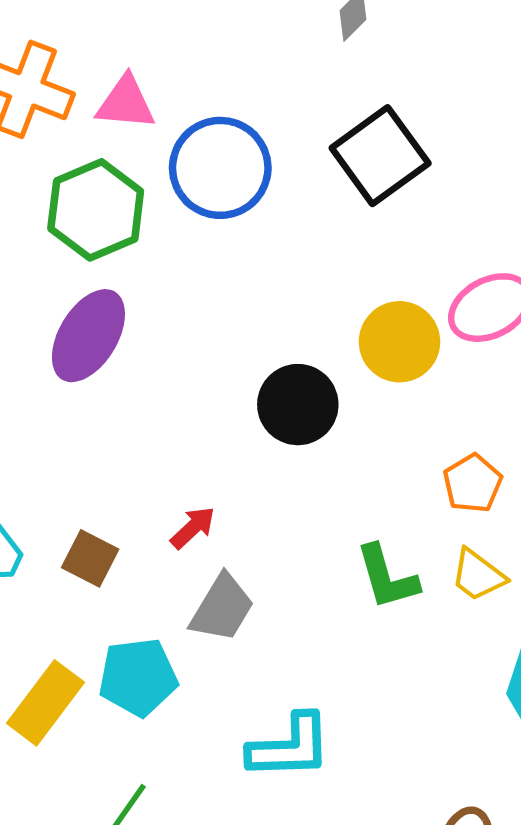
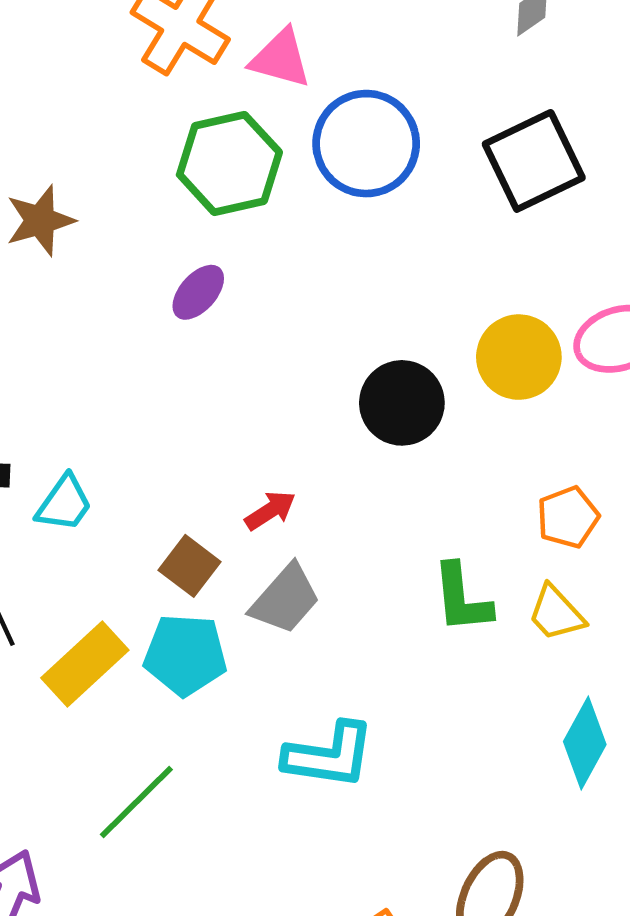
purple ellipse: (88, 336) -> (198, 292), size x0.6
brown square: (90, 558) -> (190, 566), moved

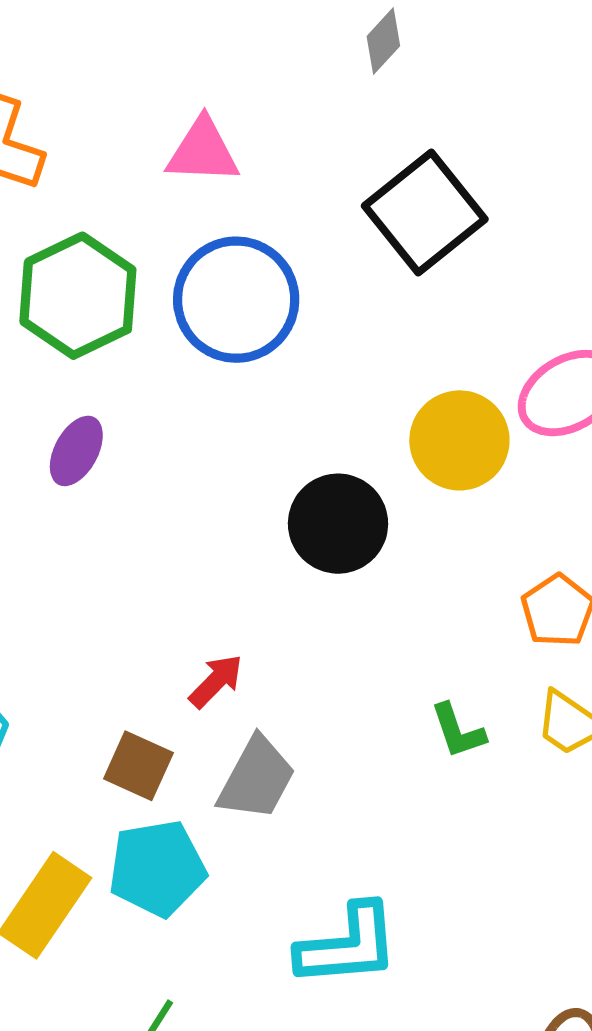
pink triangle: (281, 58) -> (203, 151), moved
blue circle: (366, 144) -> (236, 300), moved
green L-shape: (462, 598) -> (458, 731), size x0.7

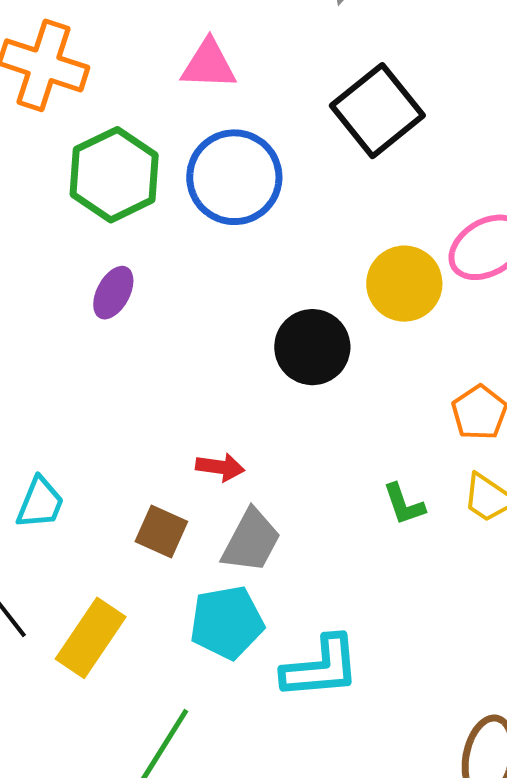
red arrow: (216, 681) -> (220, 467), turned 54
cyan pentagon: (157, 868) -> (227, 622), moved

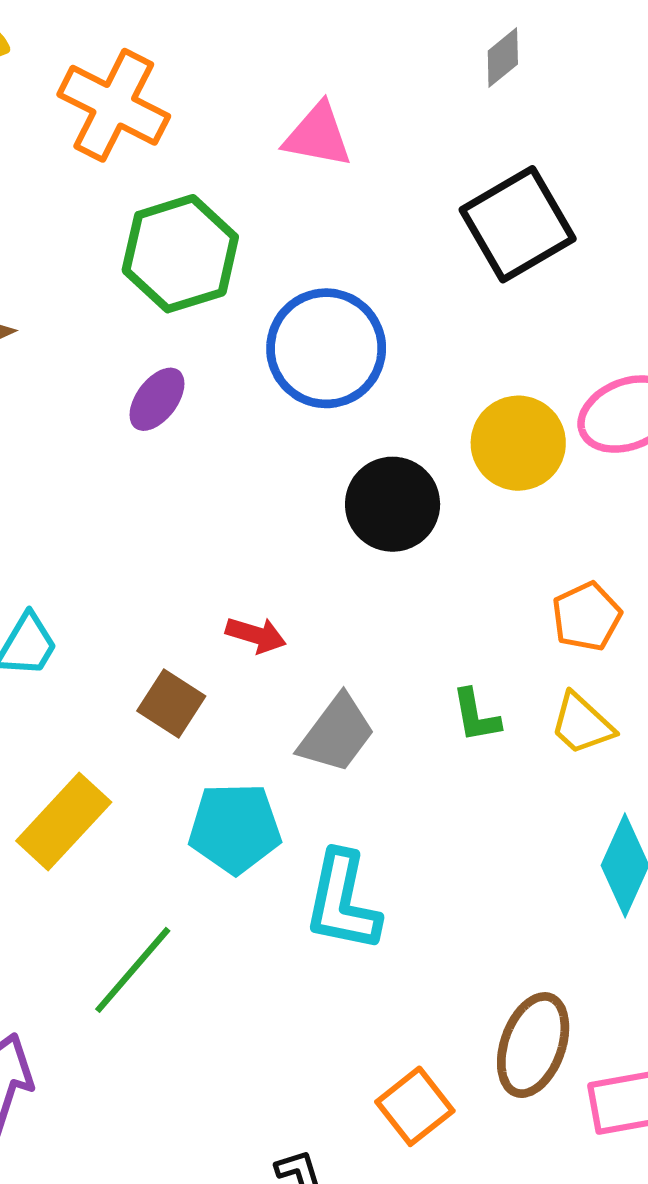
blue circle: (234, 177) -> (326, 348), moved
gray trapezoid: (251, 541) -> (337, 734), moved
cyan L-shape: (321, 667) -> (343, 901), turned 98

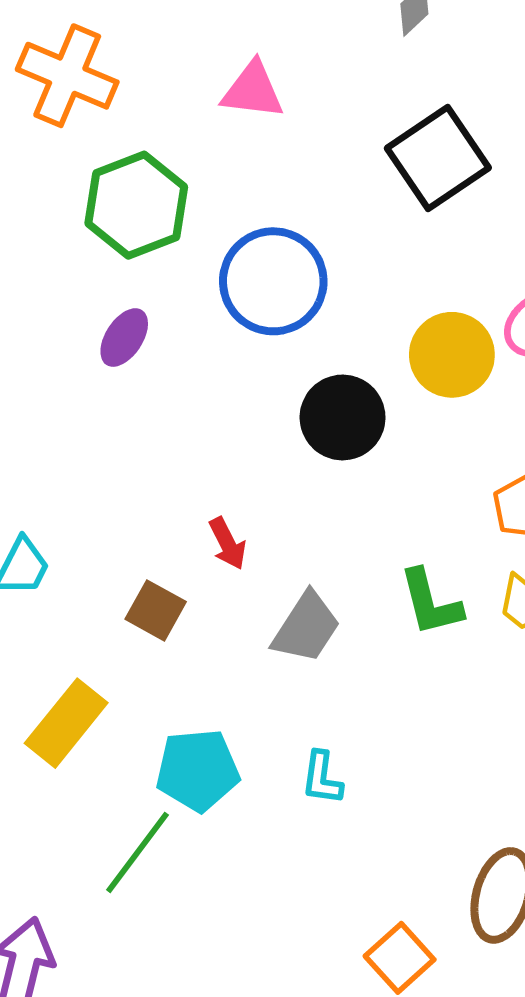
red arrow: (256, 635) -> (228, 543), turned 50
green L-shape: (476, 716) -> (431, 603), size x1.4
cyan pentagon: (235, 828) -> (198, 770), moved
cyan L-shape: (343, 901) -> (322, 778), size x0.6

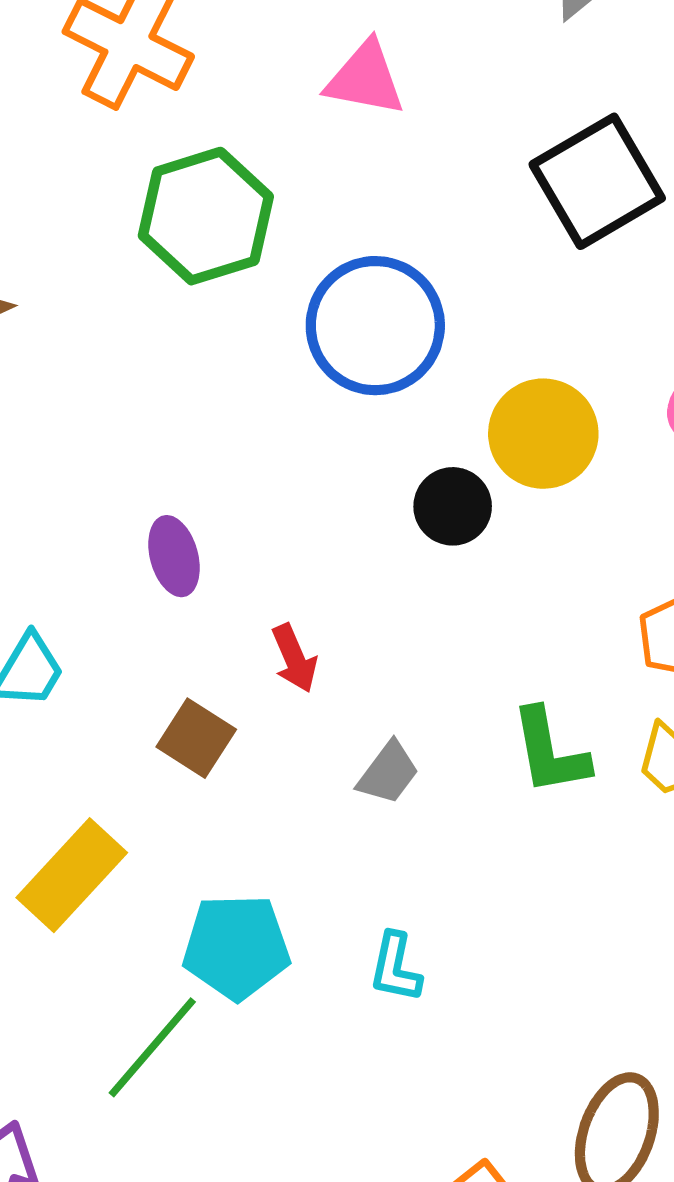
purple ellipse: (124, 338) -> (174, 556), moved, turned -52
yellow circle: (452, 355) -> (543, 434), moved
black circle: (343, 417) -> (453, 506), size x0.7
gray trapezoid: (306, 627) -> (388, 773), size x0.7

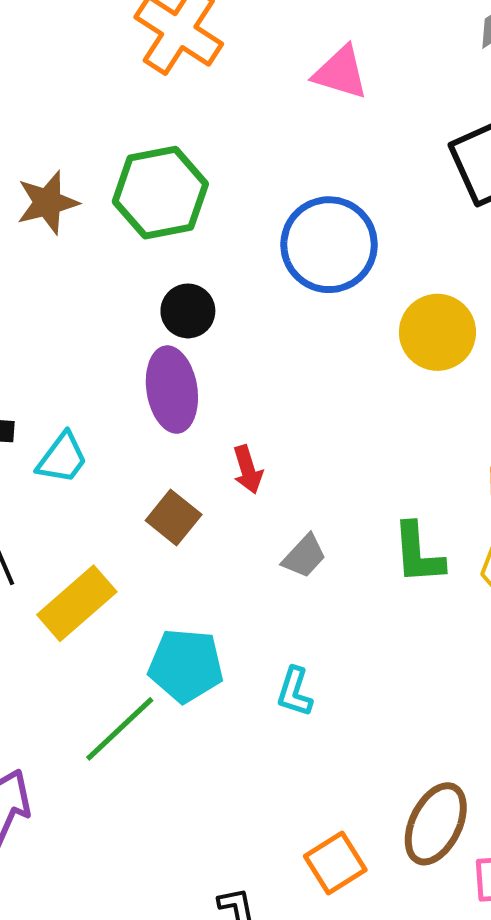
green hexagon: (206, 216) -> (160, 193), moved
black circle: (453, 506) -> (188, 311), moved
purple ellipse: (174, 556) -> (172, 390), size x1.5

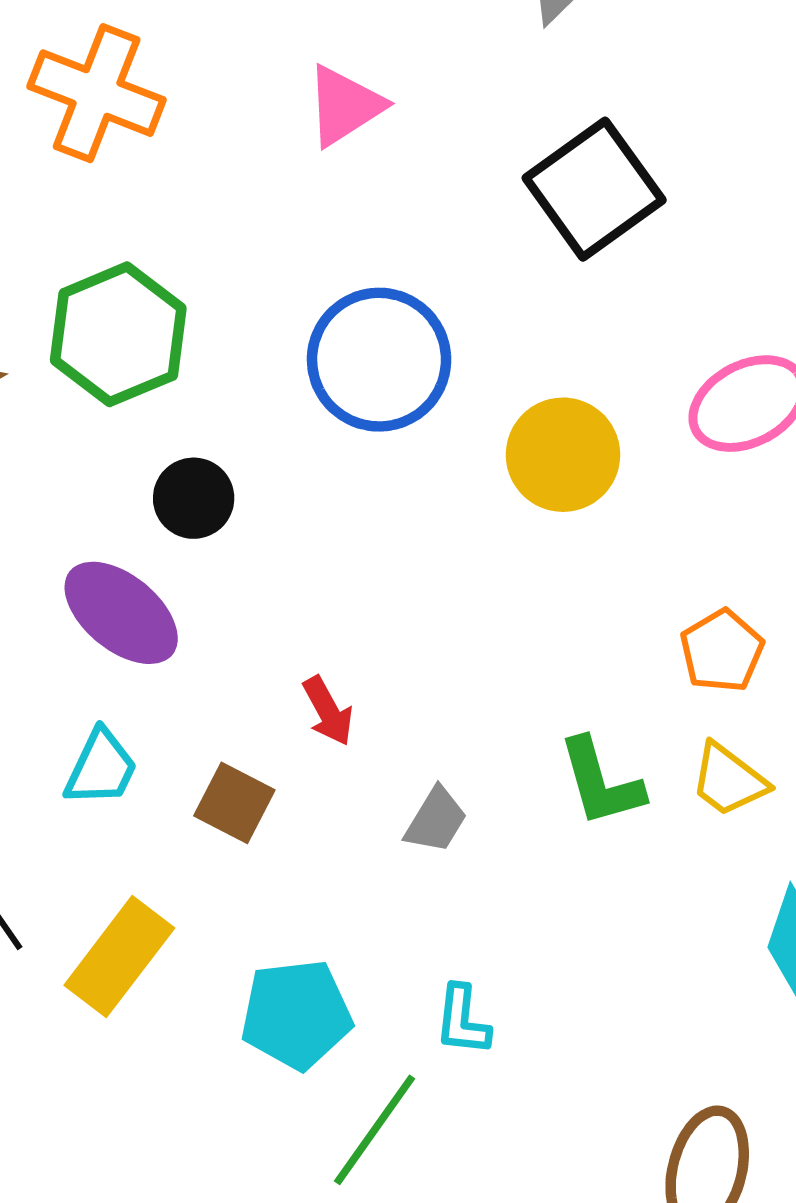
pink triangle: (341, 72) -> (345, 106), turned -38
purple ellipse: (172, 390) -> (121, 613), moved, turned -30
cyan trapezoid: (62, 458) -> (101, 768), moved
green line: (120, 729) -> (375, 1130), moved

